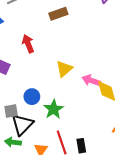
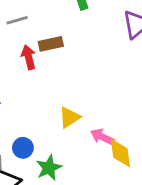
brown rectangle: (58, 14) -> (51, 44), moved
red arrow: (28, 44) -> (29, 57), moved

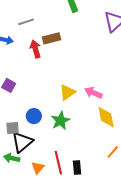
pink arrow: (102, 137) -> (93, 93), moved
green star: (49, 168) -> (61, 121), moved

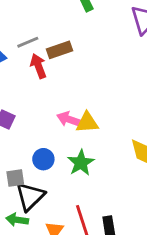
gray line: (26, 22) -> (28, 42), moved
yellow triangle: (67, 92) -> (87, 123), turned 36
pink arrow: (93, 93) -> (69, 119), moved

